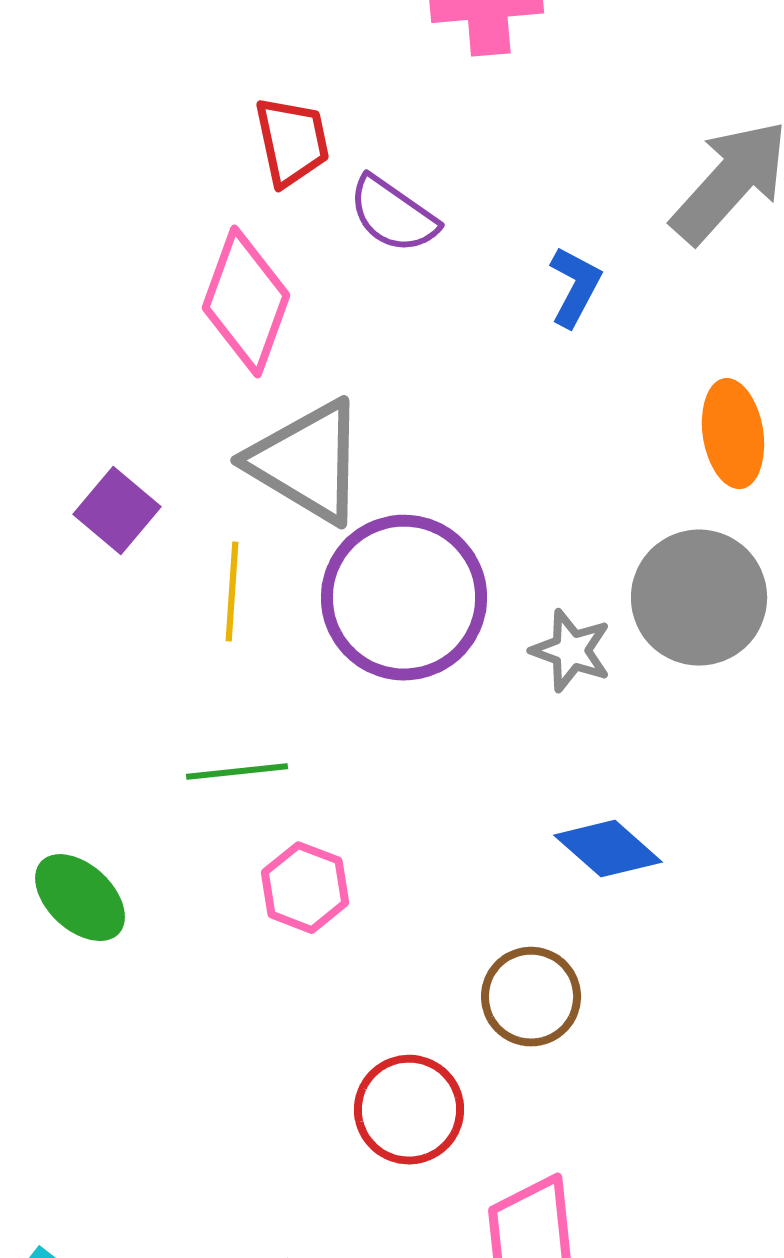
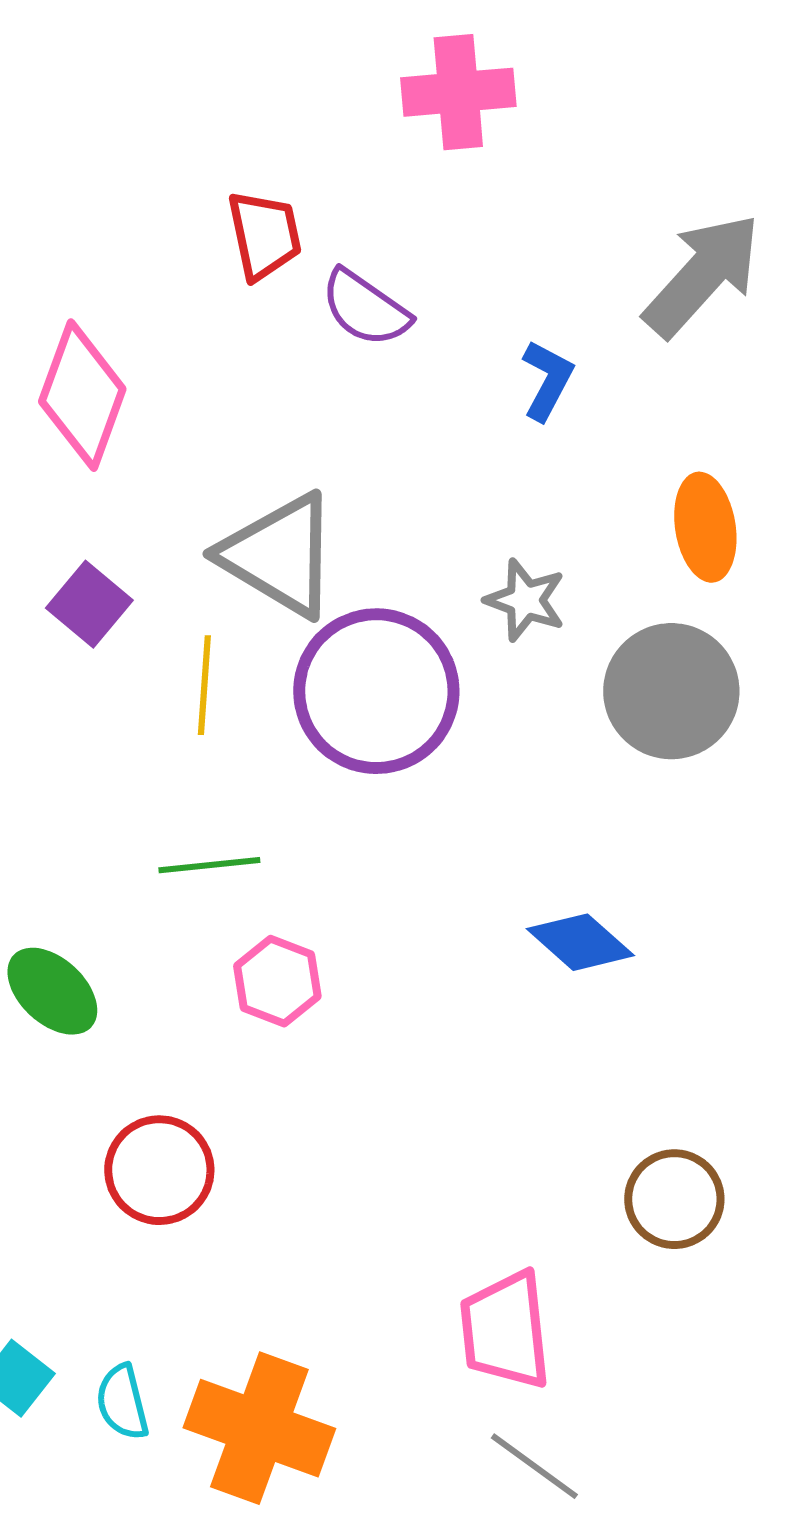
pink diamond: (246, 302) -> (82, 395), moved
gray star: (571, 651) -> (525, 600), moved
brown circle: (531, 997) -> (674, 1199), moved
red circle: (409, 1110) -> (159, 1170), moved

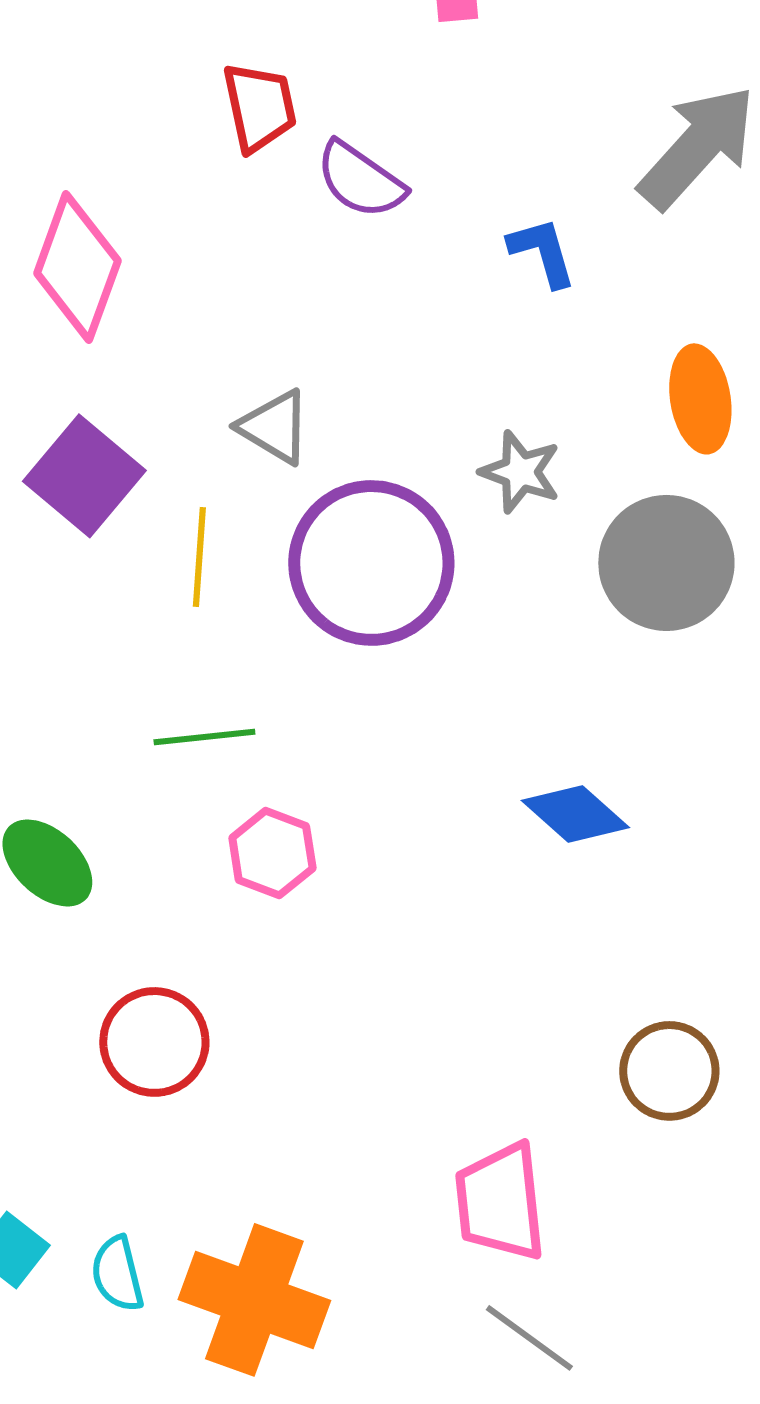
blue L-shape: (547, 380) -> (542, 252), turned -44
gray triangle: (279, 555) -> (274, 427), size x0.6
purple square: (89, 604) -> (84, 476), size x1.4

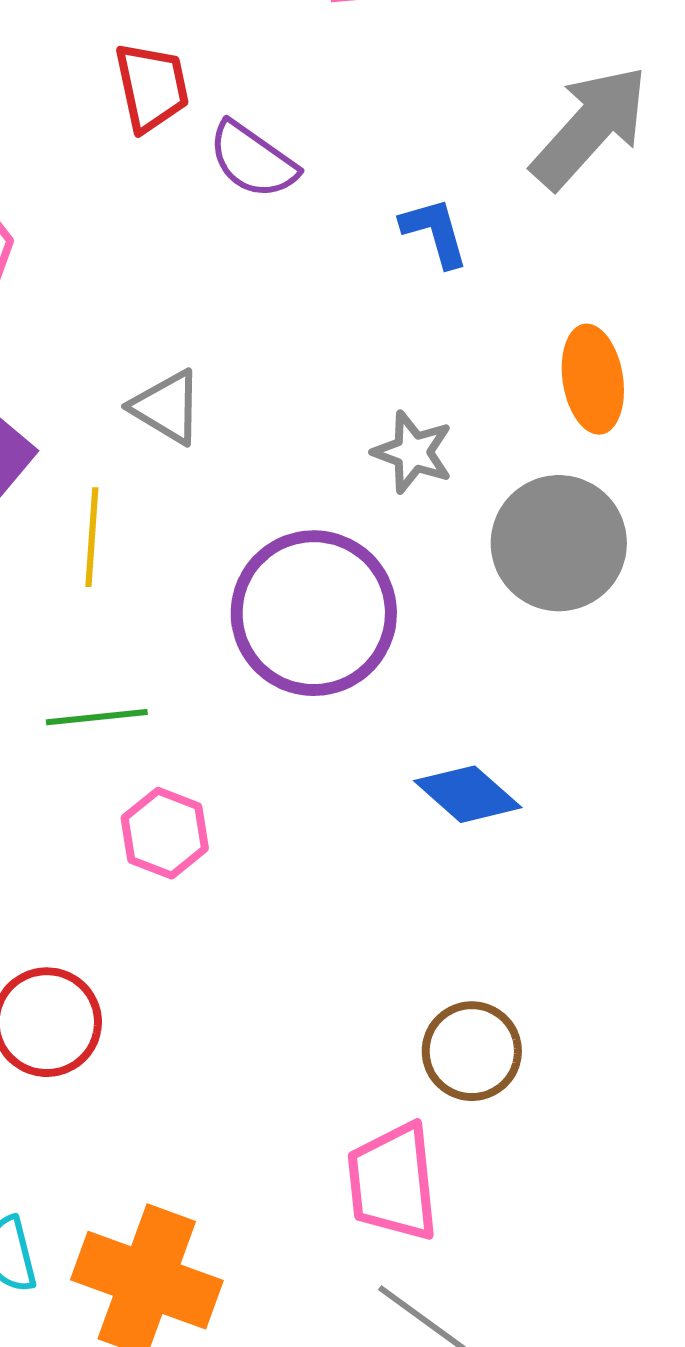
purple circle: (371, 563) -> (314, 613), moved
brown circle: (669, 1071) -> (472, 1051), moved

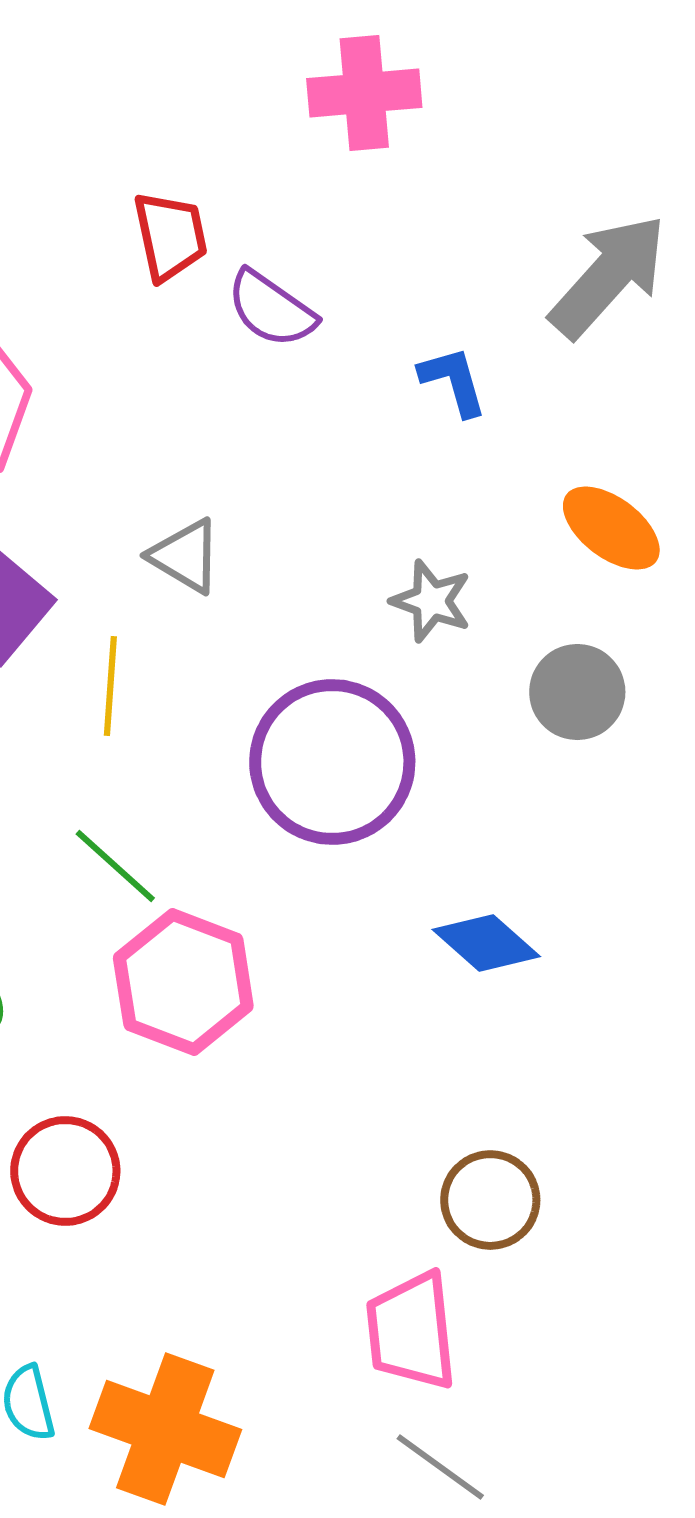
orange ellipse: (593, 379) -> (611, 528), turned -44
gray circle: (559, 543) -> (577, 692), size x0.7
green line: (97, 717) -> (115, 866), turned 48
pink hexagon: (165, 833) -> (183, 982), size x1.6

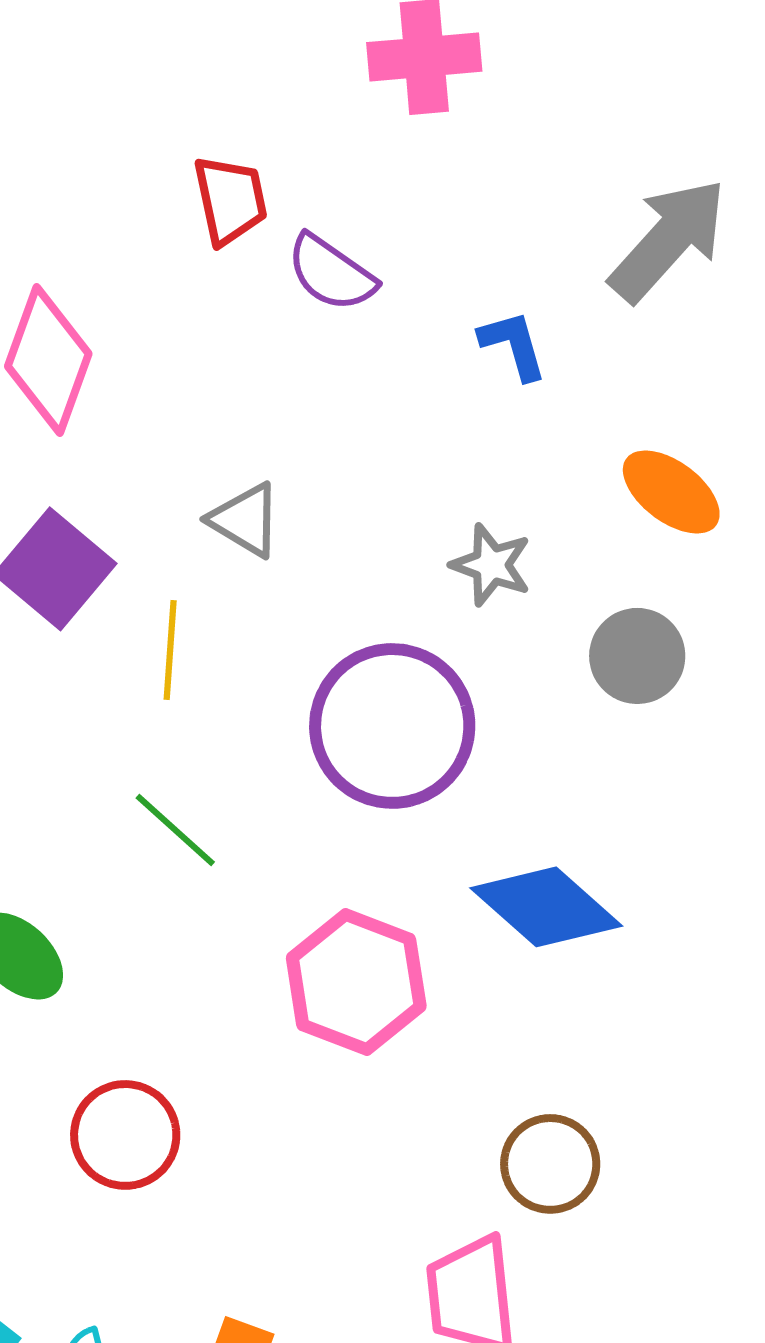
blue diamond: (486, 943) -> (546, 907), size x1.4
pink hexagon: (183, 982) -> (356, 982), moved

